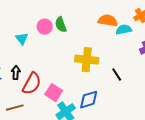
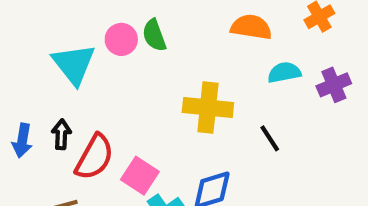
cyan semicircle: (124, 30) -> (284, 72), moved
cyan triangle: (22, 39) -> (74, 64), size x1.6

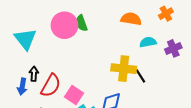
pink circle: (121, 39) -> (64, 25), size x1.6
cyan triangle: (74, 64) -> (25, 39), moved
yellow cross: (208, 107) -> (124, 69), moved
blue arrow: (22, 141) -> (22, 87), moved

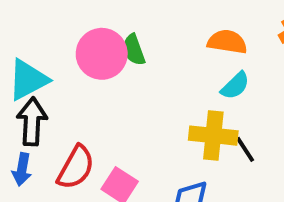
cyan triangle: (25, 39) -> (28, 80), turned 40
cyan semicircle: (148, 42) -> (235, 86), moved, turned 147
black arrow: (34, 74) -> (32, 122), moved, size x1.6

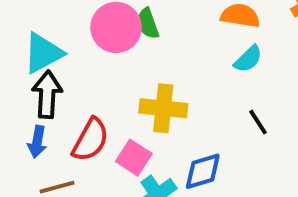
yellow cross: (213, 136) -> (163, 108), moved

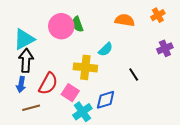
cyan semicircle: (248, 59) -> (106, 49), moved

